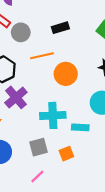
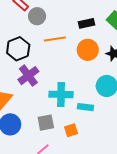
black rectangle: (60, 28) -> (87, 23), moved
orange circle: (66, 74) -> (88, 50), moved

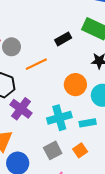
orange circle: (88, 50) -> (75, 85), moved

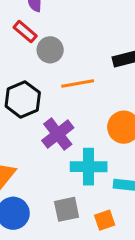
purple cross: (21, 109) -> (58, 134), moved

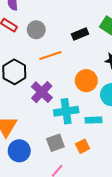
gray circle: (50, 50) -> (36, 30), moved

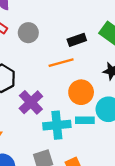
orange line: (50, 55) -> (61, 63), moved
cyan rectangle: (93, 120) -> (85, 120), moved

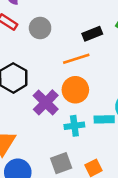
orange circle: (81, 92) -> (75, 90), moved
cyan cross: (57, 125) -> (74, 126), size x0.7

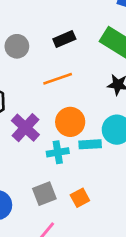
black rectangle: (92, 34) -> (64, 39), moved
orange circle: (75, 90) -> (70, 122), moved

